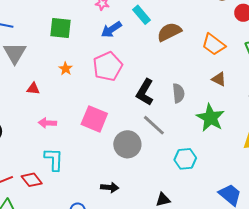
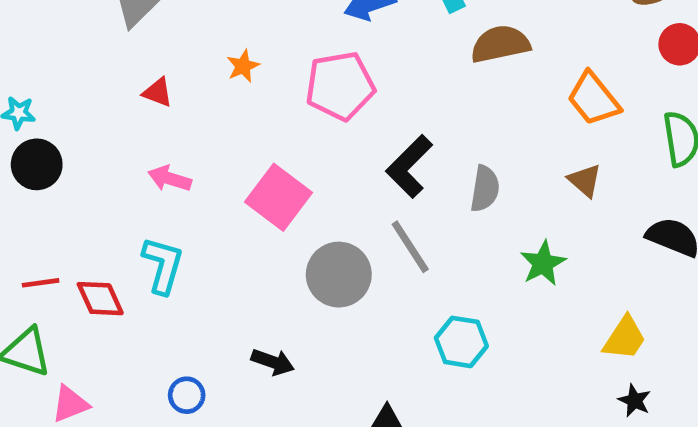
green star: (210, 118) -> (543, 263), size x0.7

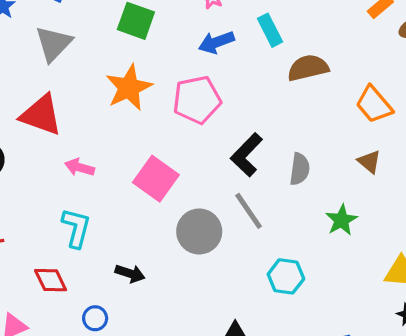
orange star: (243, 66) -> (129, 88), size x2.0
red triangle: (158, 92) -> (41, 115), moved, size x2.0
red diamond: (100, 299) -> (51, 280), moved
black arrow: (273, 362) -> (130, 273), moved

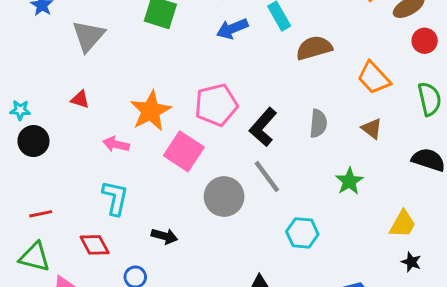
orange star: (129, 88) -> (151, 111), moved
pink pentagon: (197, 100) -> (216, 105), moved
red triangle: (41, 115) -> (80, 99), size x0.5
gray semicircle: (300, 169) -> (318, 123), moved

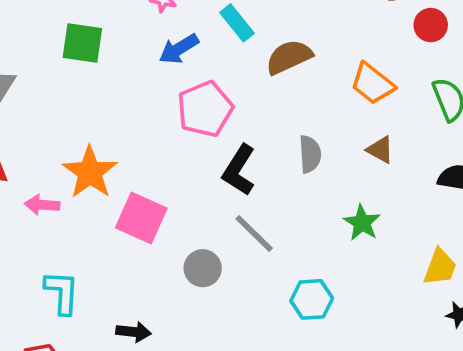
pink pentagon: (216, 105) -> (205, 109), moved
pink arrow: (116, 144) -> (42, 205), moved
gray circle: (224, 197) -> (203, 268), size x0.7

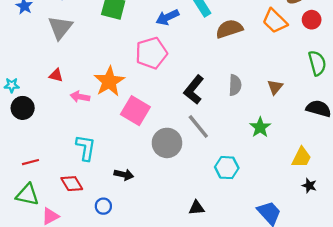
orange trapezoid: (372, 84) -> (275, 21), moved
pink pentagon: (205, 109) -> (151, 53), moved
brown triangle: (380, 150) -> (275, 87), turned 35
gray circle: (203, 268) -> (167, 143), size x1.4

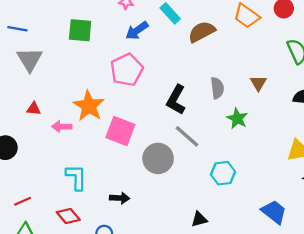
green star: (260, 127) -> (237, 119), moved

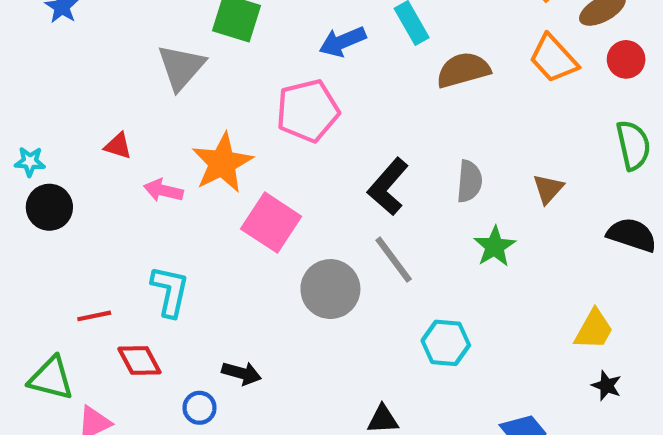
gray triangle: (30, 59) -> (181, 67), moved
black arrow: (120, 198) -> (242, 373), moved
red line: (23, 201) -> (94, 316), moved

